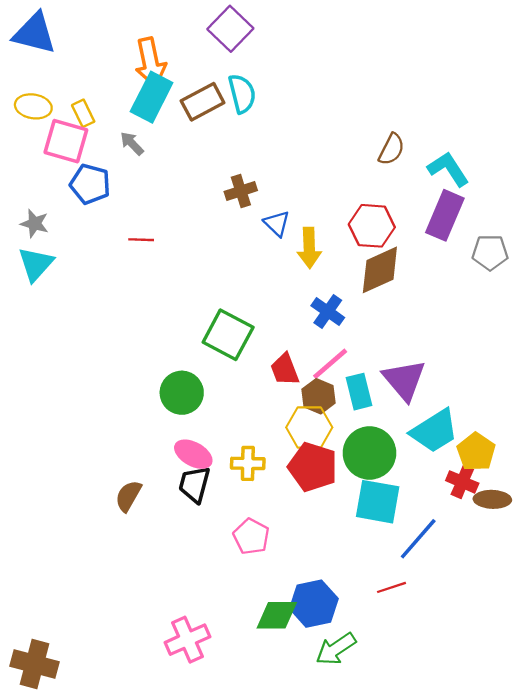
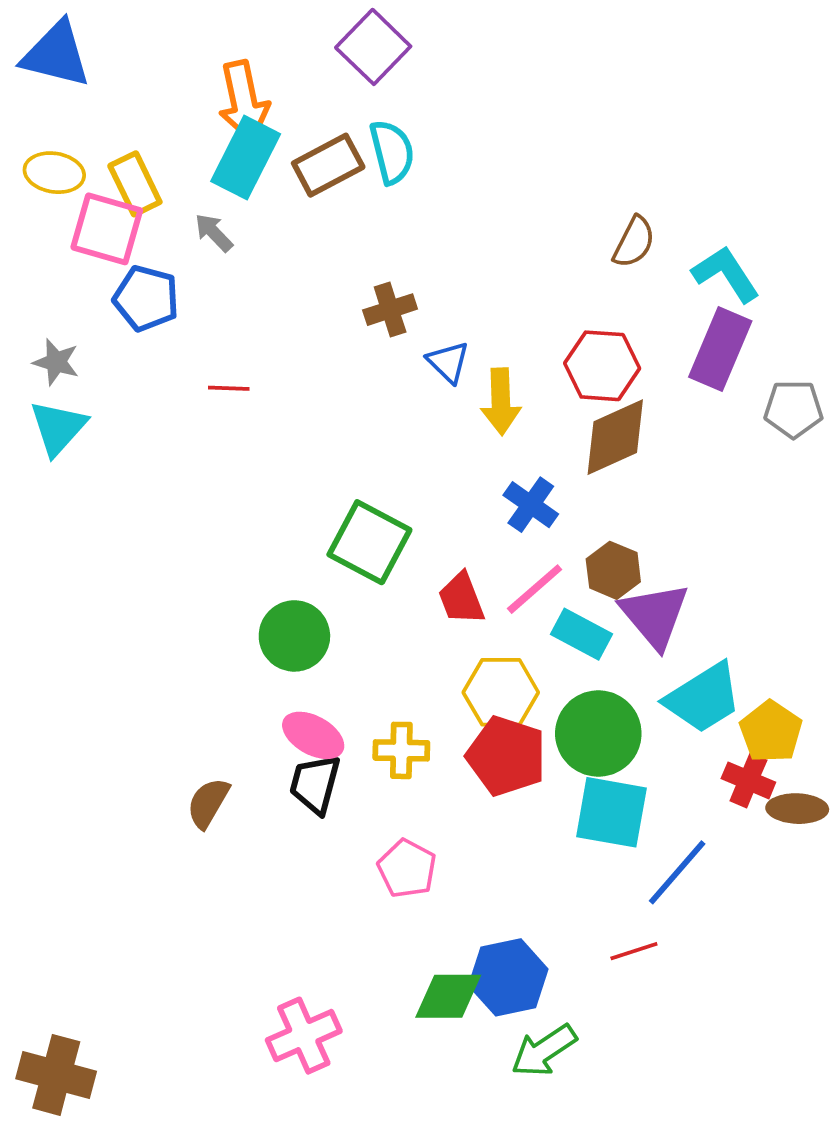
yellow rectangle: (83, 113) -> (135, 184), size x1.4
cyan rectangle: (359, 392) -> (581, 634), turned -48
brown hexagon: (318, 396) -> (613, 570), moved

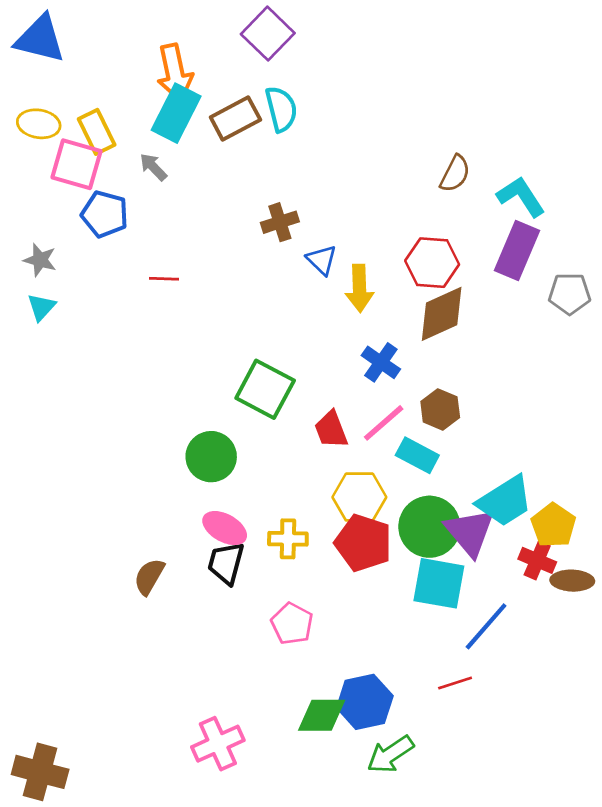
cyan triangle: (58, 428) -> (41, 307), size x0.7
purple triangle: (655, 615) -> (470, 532), moved

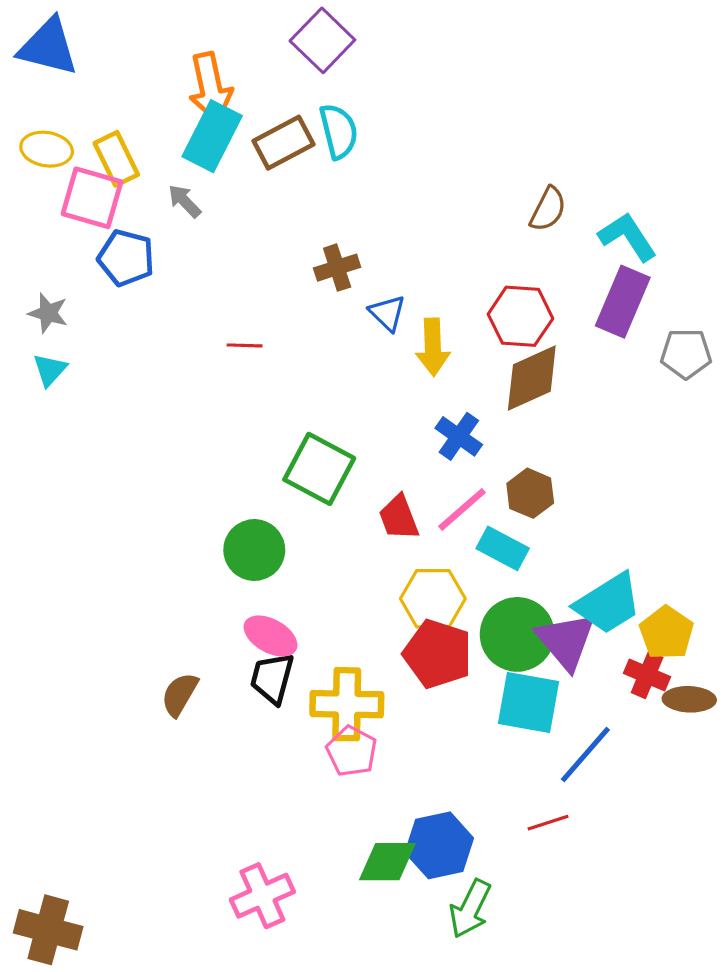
red line: (164, 279) -> (245, 345), moved
yellow cross: (288, 539) -> (347, 704), moved, size x1.5
green arrow: (390, 754) -> (470, 909), turned -30

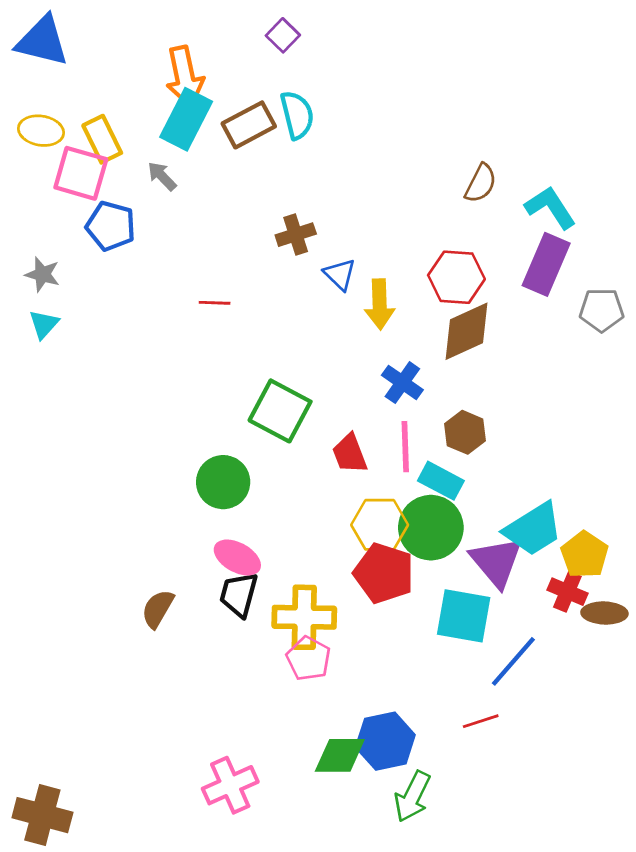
purple square: (322, 40) -> (283, 35), size x0.6
pink line: (462, 509) -> (405, 447), turned -51
green circle: (517, 634) -> (431, 528), moved

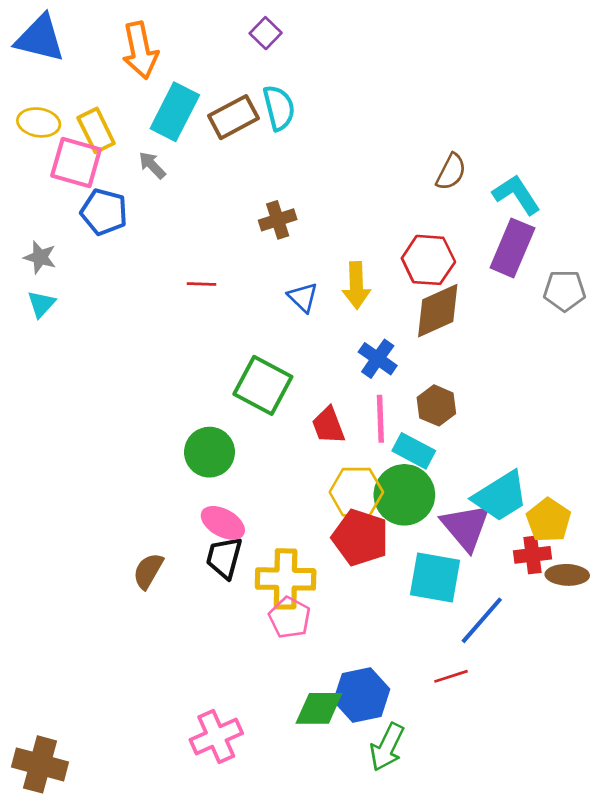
orange arrow: (185, 77) -> (140, 50), moved
blue triangle: (340, 274) -> (303, 297), moved
red cross: (567, 592) -> (532, 555), turned -30

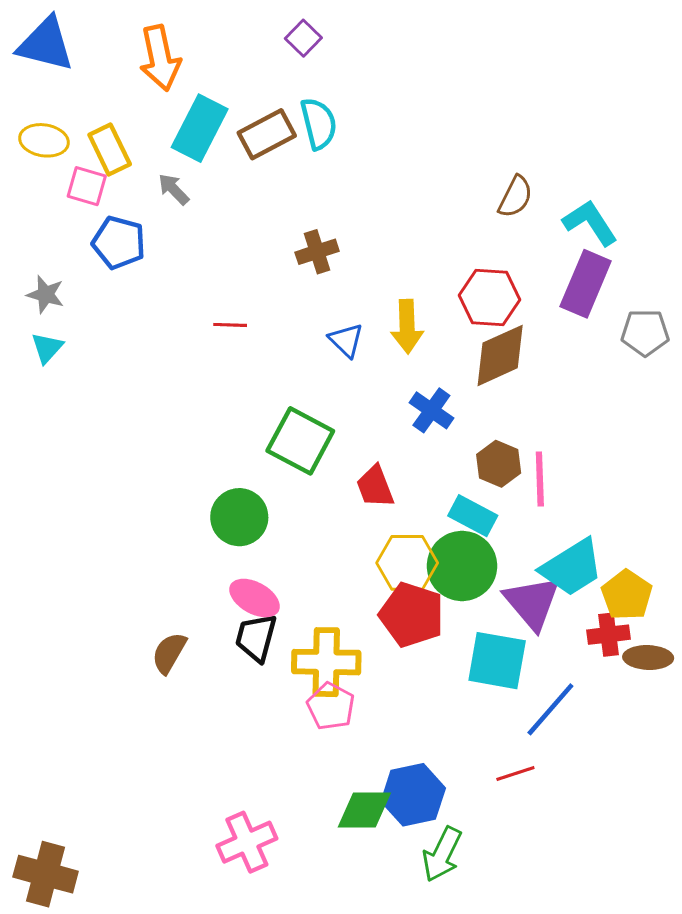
pink square: (76, 162) -> (87, 186), size x0.7
pink line: (380, 419) -> (540, 479), moved

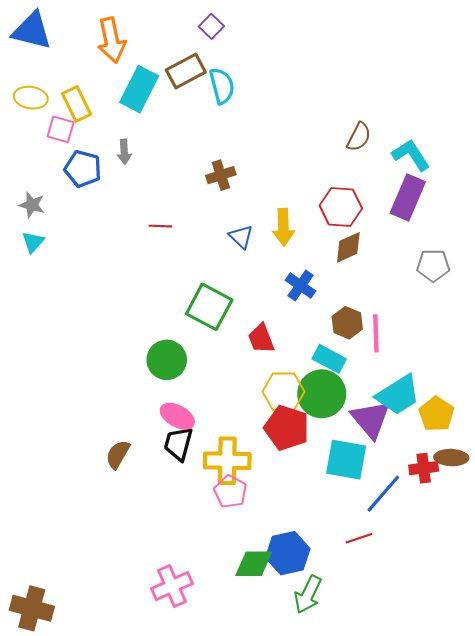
brown rectangle: (267, 134) -> (186, 71), moved
gray arrow: (174, 189) -> (124, 152), moved, turned -140
gray pentagon: (645, 333) -> (433, 265), moved
brown diamond: (500, 355) -> (348, 247), size x0.7
red cross: (608, 635) -> (424, 468), moved

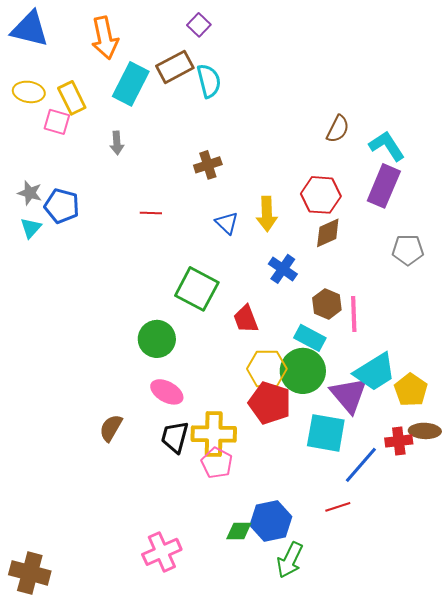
blue pentagon: (83, 169) -> (62, 206), moved
black trapezoid: (178, 444) -> (175, 437), moved
green diamond: (254, 564) -> (239, 531), size x0.7

